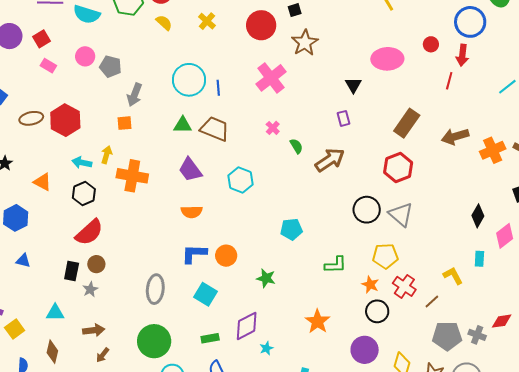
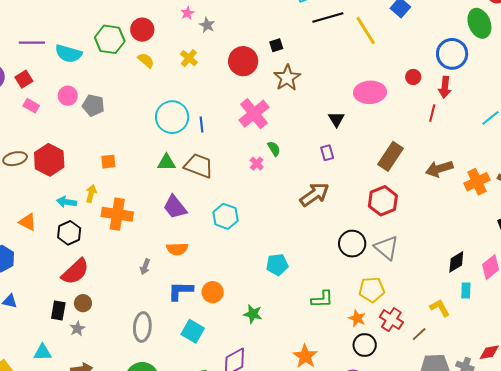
gray arrow: (134, 95) -> (145, 267), moved, size x0.7
green semicircle: (296, 146) -> (274, 149), moved
black diamond: (478, 216) -> (456, 262), moved, turned 30

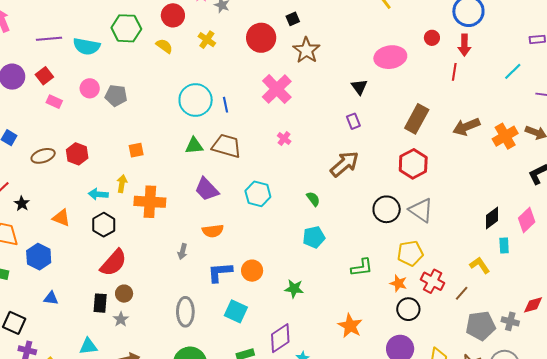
red circle: (142, 30) -> (173, 15), moved
green semicircle: (274, 149) -> (313, 199), moved
red hexagon: (49, 160) -> (77, 154), size x0.7

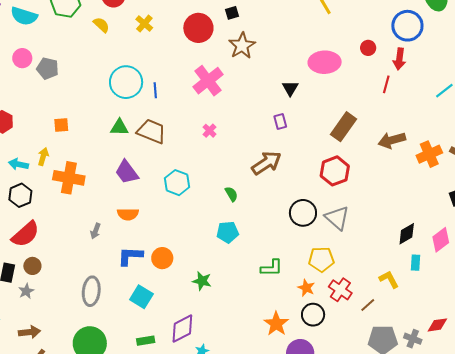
orange star: (350, 326) -> (276, 324), moved

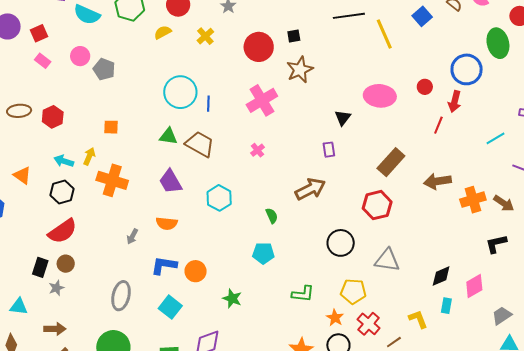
yellow semicircle: (101, 25) -> (163, 32), turned -78
gray triangle: (337, 218) -> (387, 260), moved, turned -40

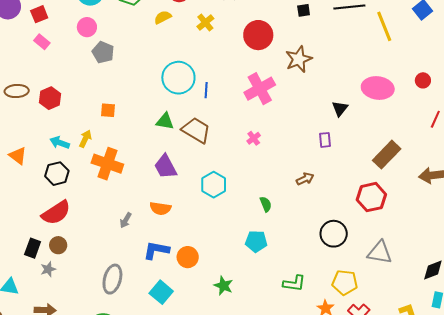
black square: (294, 36) -> (304, 10), moved
pink circle: (80, 56) -> (87, 27), moved
brown arrow: (310, 189) -> (305, 179), size x0.6

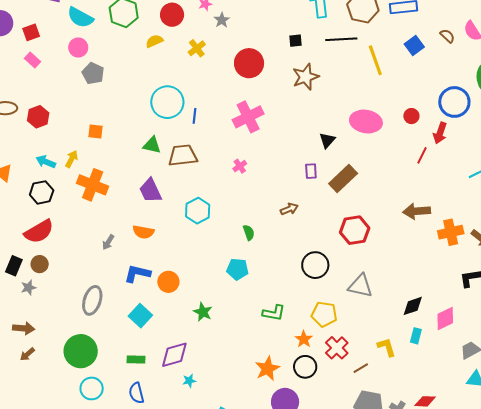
brown star: (299, 59) -> (306, 77), moved
brown trapezoid: (196, 130) -> (183, 155), turned -40
brown rectangle: (387, 155) -> (343, 179), moved

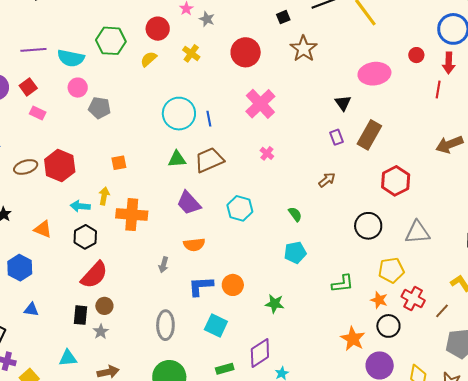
red hexagon: (38, 117) -> (60, 166), size x1.4

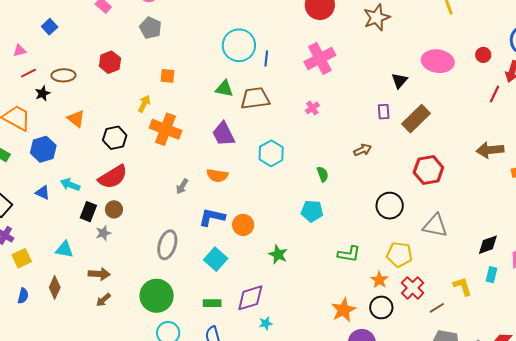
gray pentagon: (100, 108) -> (151, 28), moved
red hexagon: (60, 166) -> (110, 62), size x0.7
brown ellipse: (26, 167) -> (63, 75), moved
cyan arrow: (80, 206) -> (70, 185), moved

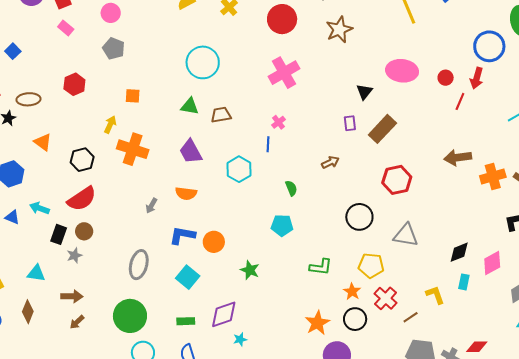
red circle: (483, 55) -> (446, 78), moved
blue line: (266, 58) -> (268, 144), moved
brown trapezoid: (255, 98) -> (221, 115), size x0.7

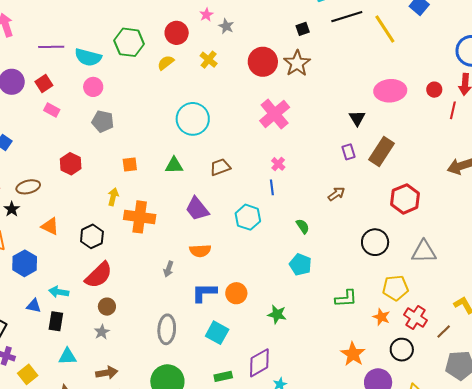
brown star: (339, 29) -> (297, 63), moved
green triangle: (190, 106) -> (174, 165), moved
cyan pentagon: (282, 225) -> (300, 265), turned 30
black rectangle: (59, 234) -> (56, 321), moved
black circle: (355, 319) -> (402, 350), moved

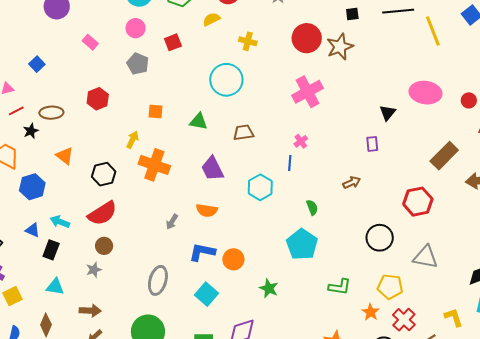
yellow cross: (209, 60) -> (248, 41), moved, turned -36
red square: (44, 83) -> (173, 42), moved
brown rectangle: (382, 151) -> (444, 156), moved
cyan pentagon: (300, 265) -> (302, 244), size x1.4

